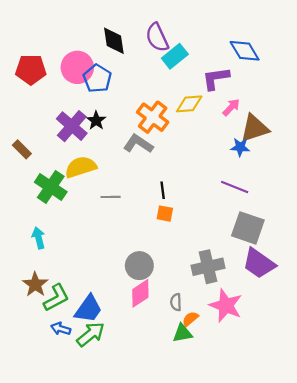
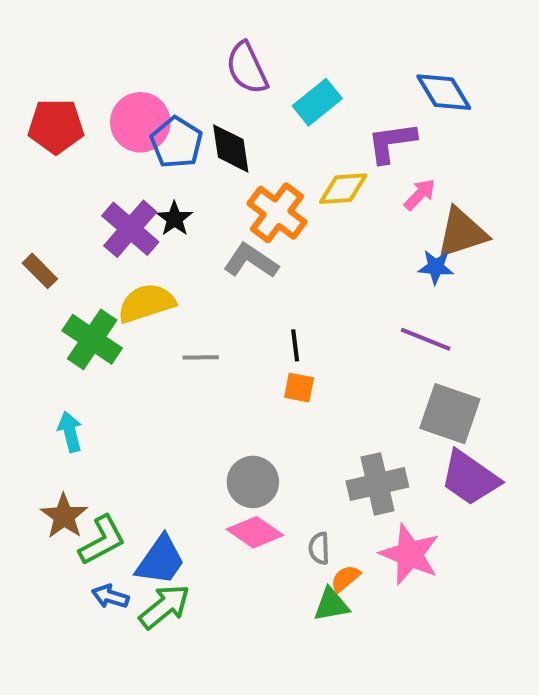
purple semicircle: (157, 37) -> (247, 68), moved
black diamond: (114, 41) -> (231, 148), moved
pink diamond: (140, 293) -> (255, 532), turned 68

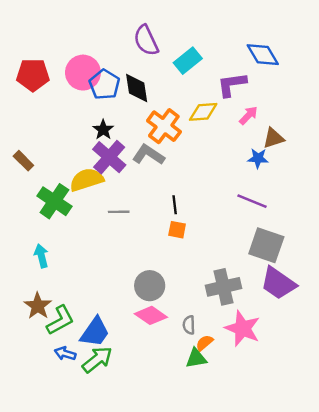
purple cross: (130, 229) -> (109, 157), moved
brown triangle: (462, 233) -> (273, 138), size x0.7

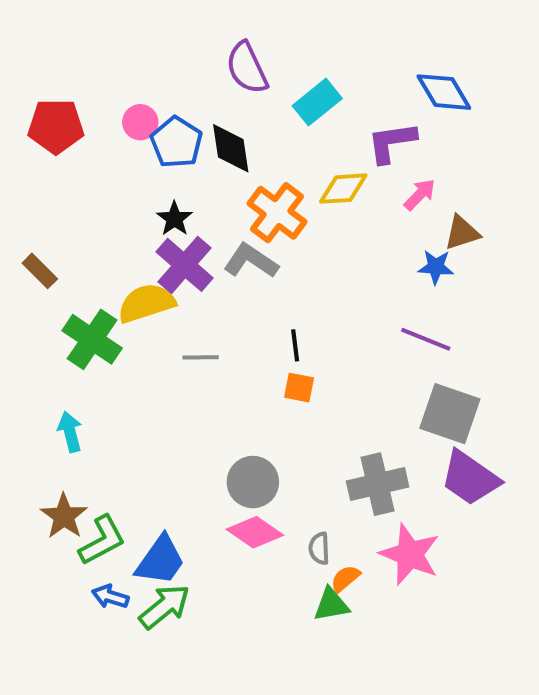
pink circle: (83, 73) -> (140, 122), size x0.6

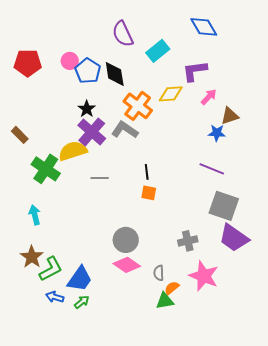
blue diamond: (444, 92) -> (204, 27), moved
gray cross: (378, 484) -> (188, 241), size x0.7
green arrow: (164, 607) -> (82, 302), size x0.6

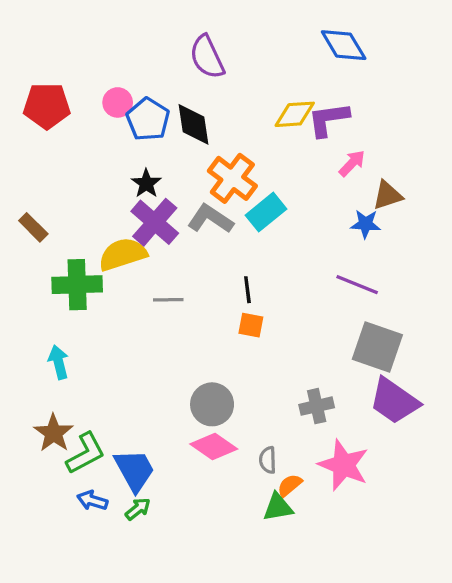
cyan rectangle: (158, 51) -> (266, 212), moved
yellow diamond: (171, 94) -> (295, 114), moved
green cross: (46, 169) -> (77, 285), turned -36
blue trapezoid: (80, 279) -> (134, 470), turned -64

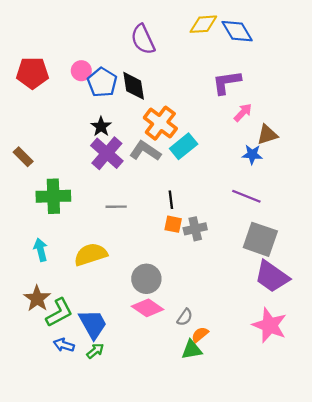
yellow diamond: (295, 114) -> (203, 24), moved
yellow semicircle: (123, 254) -> (91, 254), moved
gray cross: (317, 406) -> (195, 229), moved
gray semicircle: (268, 460) -> (185, 317), turned -144
pink star: (344, 465) -> (270, 325), moved

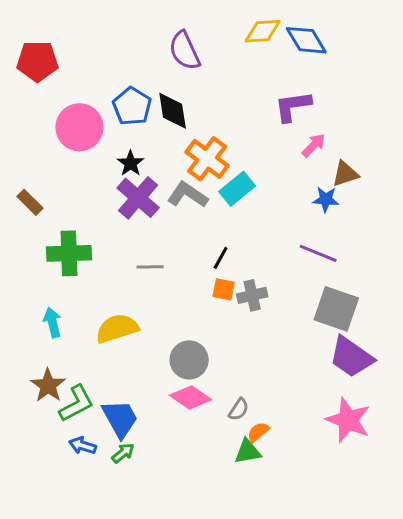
pink circle: (81, 71) -> (79, 127), moved, size x1.8
red pentagon: (32, 73) -> (37, 61), moved
black line: (171, 200) -> (221, 258), turned 36

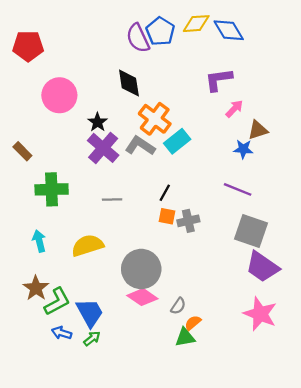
blue pentagon: (132, 106) -> (160, 31), moved
gray circle: (189, 360) -> (141, 269), size x1.4

